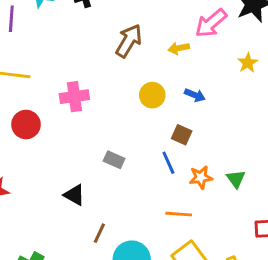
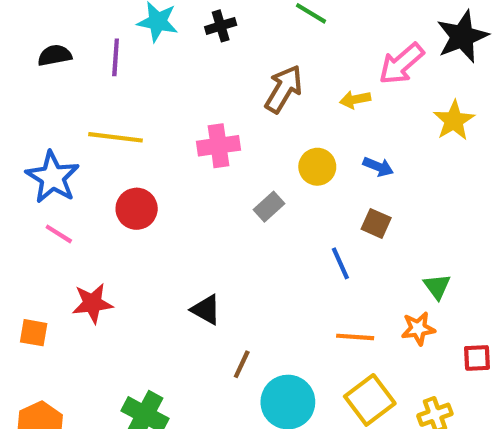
yellow star: (248, 63) -> (454, 120), size x1.4
pink cross: (74, 97) -> (219, 146), moved
brown square: (182, 135) -> (376, 223), moved
gray rectangle: (114, 160) -> (269, 207), moved, turned -66
orange star: (201, 177) -> (418, 329), moved

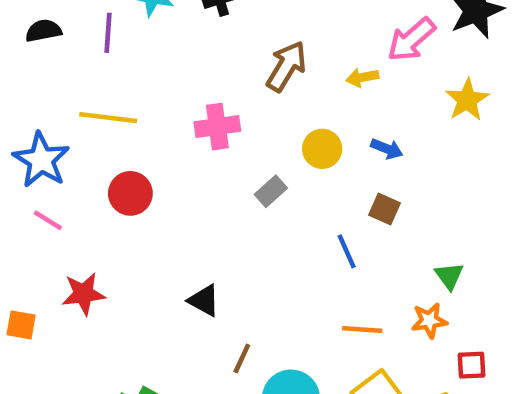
red square: (477, 358) -> (472, 365), moved

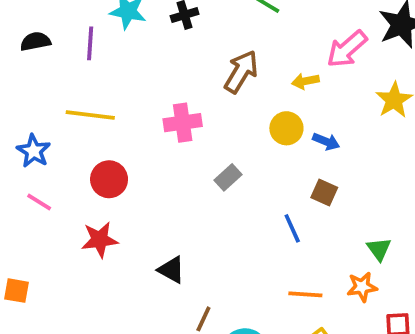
yellow circle: (322, 149) -> (286, 128), moved
blue star: (41, 160) -> (34, 151), size x0.7
red star: (84, 294) -> (100, 240), moved

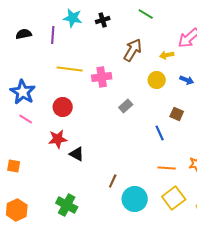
yellow line: (90, 115) -> (70, 69), moved
blue arrow: (326, 141) -> (187, 80), moved
blue star: (34, 151) -> (23, 92), size x1.4
black triangle: (171, 270) -> (77, 154), moved

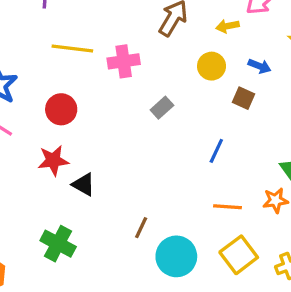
brown square: (177, 114) -> (243, 98), moved
blue line: (160, 133) -> (216, 151), turned 49
green cross: (67, 205) -> (58, 244), moved

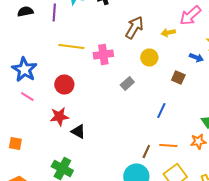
yellow circle: (212, 66) -> (149, 58), moved
blue arrow: (259, 66) -> (196, 58), moved
brown line: (141, 228) -> (146, 152), moved

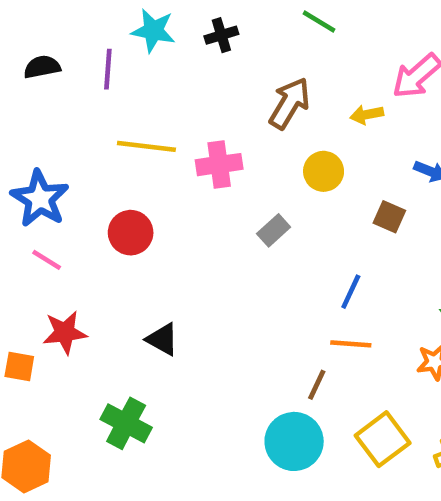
red star: (59, 116) -> (65, 333), moved
orange line: (168, 146) -> (351, 344), moved

